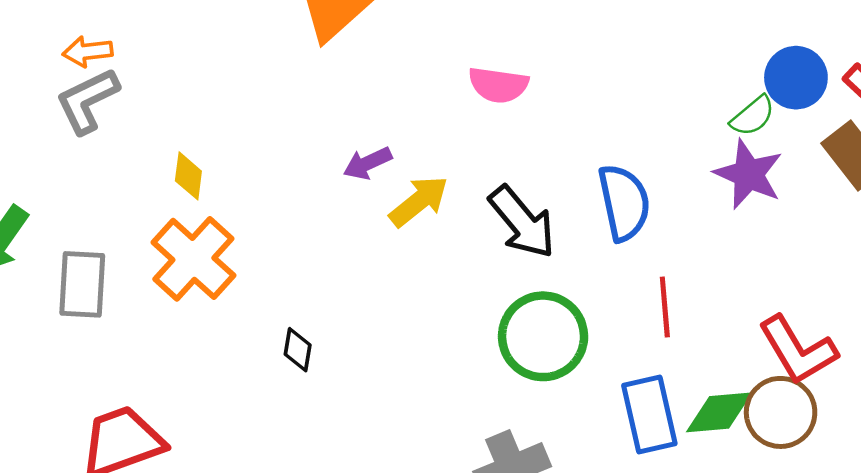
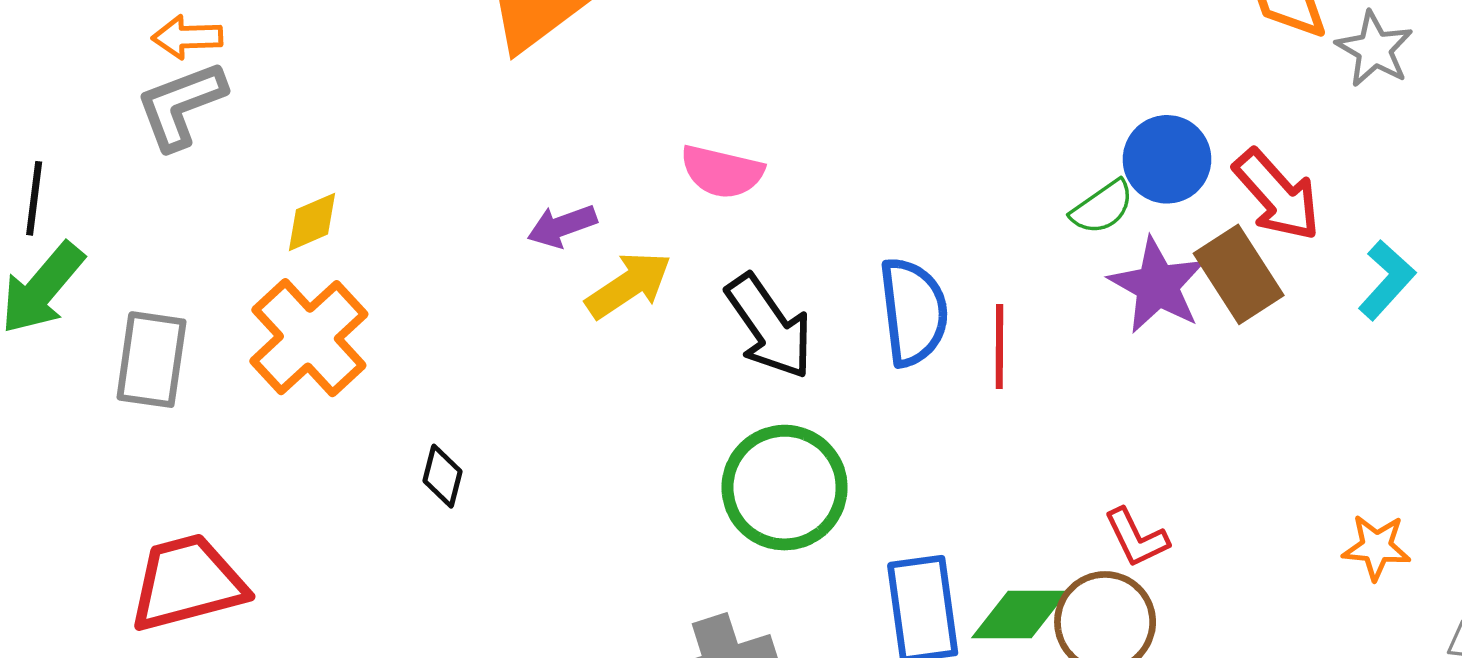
pink semicircle: (498, 85) -> (722, 172), moved
purple star: (749, 174) -> (1157, 285), moved
yellow diamond: (188, 176) -> (312, 222), turned 54
red line: (665, 307) -> (999, 347), moved
red L-shape: (798, 350) -> (1136, 538), size x0.6

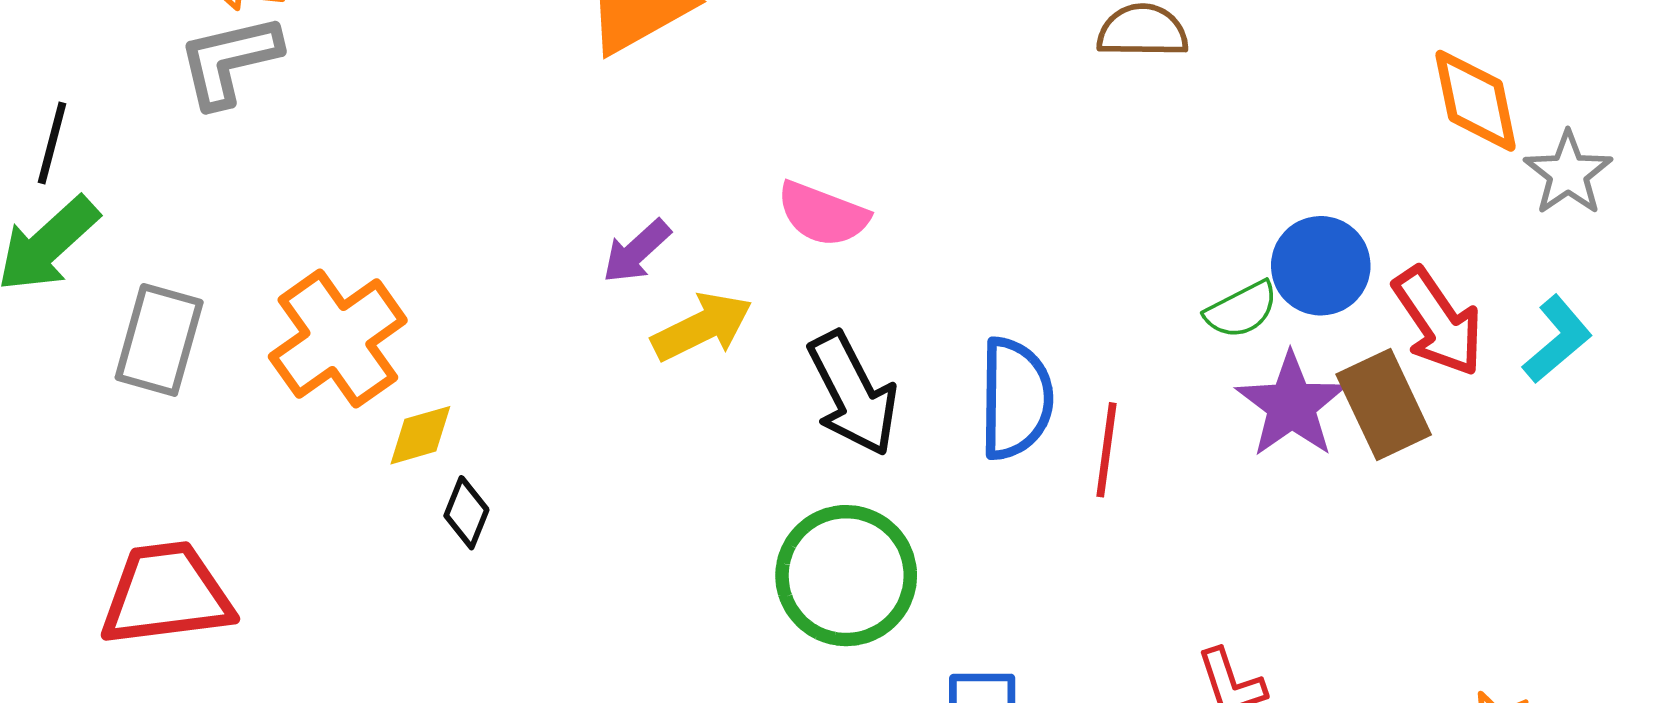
yellow diamond: (312, 222) -> (420, 435), moved
purple arrow: (562, 226) -> (637, 251), turned -30
cyan L-shape: (1387, 280) -> (1557, 339), moved

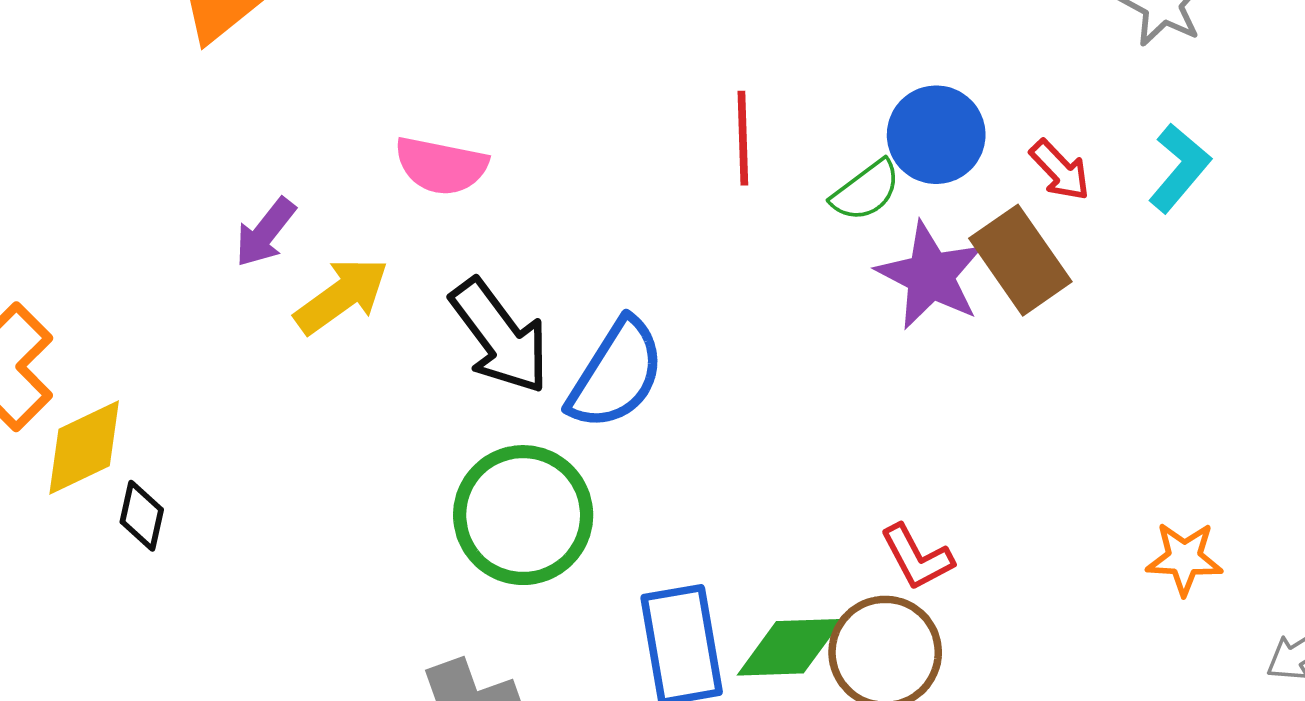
red arrow: (1438, 322) -> (1060, 170), size x0.6
blue semicircle: (1016, 399) -> (616, 374), moved, turned 41
yellow diamond: (420, 435) -> (84, 447), size x1.4
red line: (1106, 450) -> (743, 138), moved

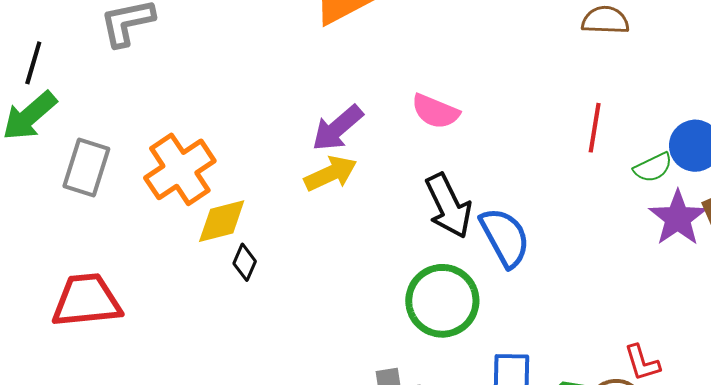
purple arrow: (265, 232) -> (337, 128), size x1.4
yellow arrow: (342, 296) -> (331, 174), moved
blue semicircle: (616, 374) -> (505, 237), turned -72

